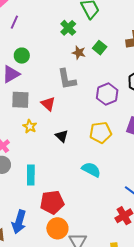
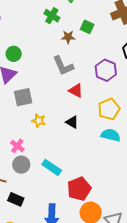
red triangle: (48, 104) -> (76, 91), moved
cyan semicircle: (91, 170) -> (111, 135), moved
cyan rectangle: (31, 175) -> (52, 167), turned -42

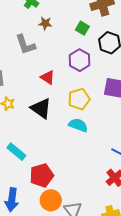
green square: (87, 27) -> (82, 28), moved
gray L-shape: (63, 66) -> (25, 45), moved
black triangle: (72, 122) -> (41, 108), size x1.6

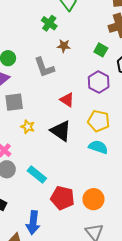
yellow pentagon: (79, 99) -> (99, 121), turned 30
red pentagon: (42, 175) -> (62, 198), turned 30
orange circle: (51, 200) -> (93, 199), moved

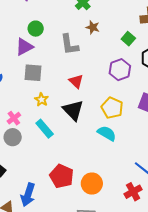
red triangle: (67, 100) -> (76, 81), moved
cyan rectangle: (37, 175) -> (45, 129), moved

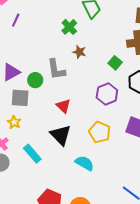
green circle: (36, 29) -> (35, 80), moved
yellow star: (41, 100) -> (14, 122), moved
cyan semicircle: (107, 133) -> (84, 163), moved

